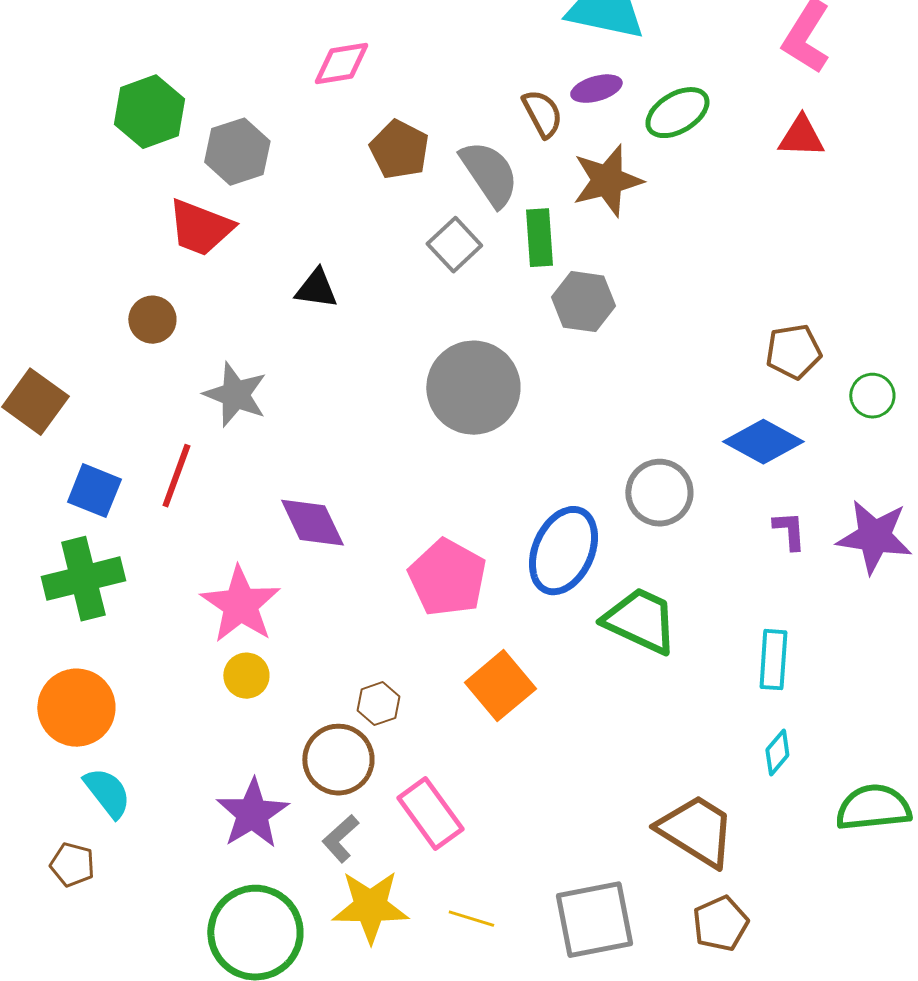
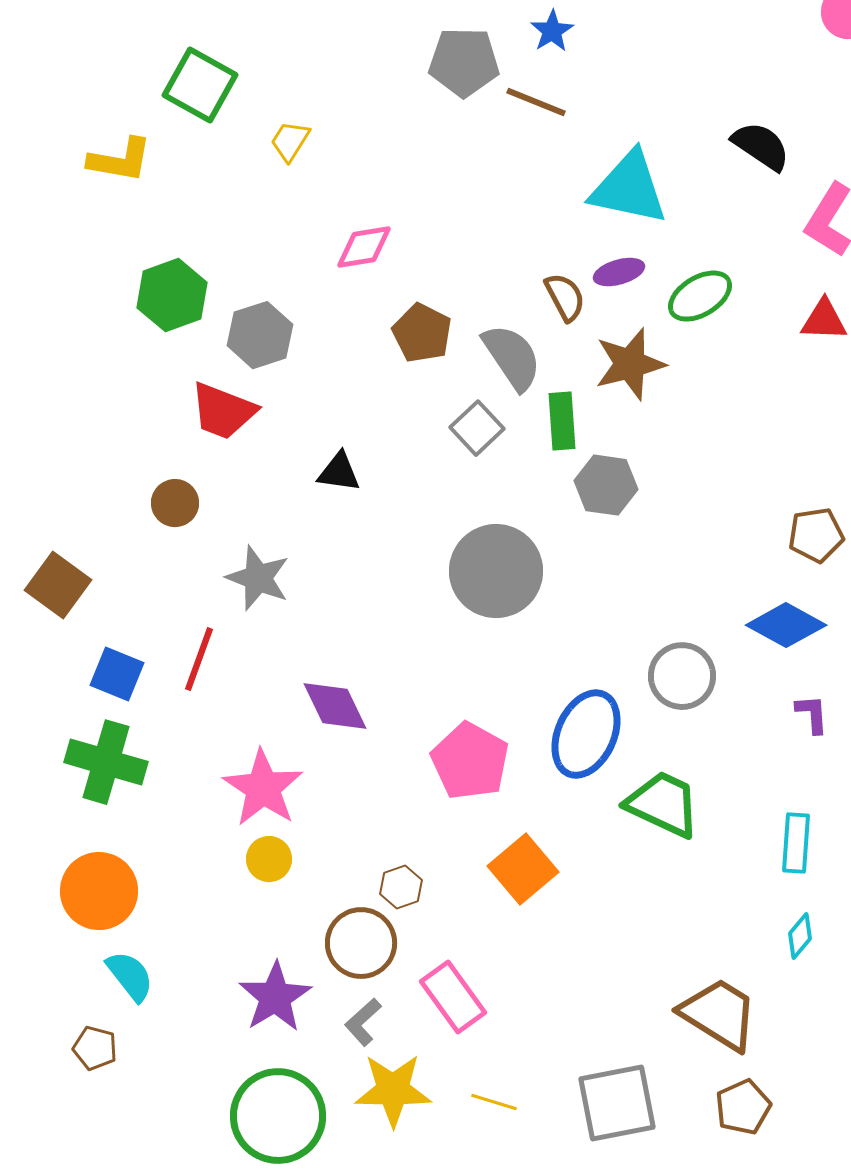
green cross: (83, 579) -> (106, 762), turned 30

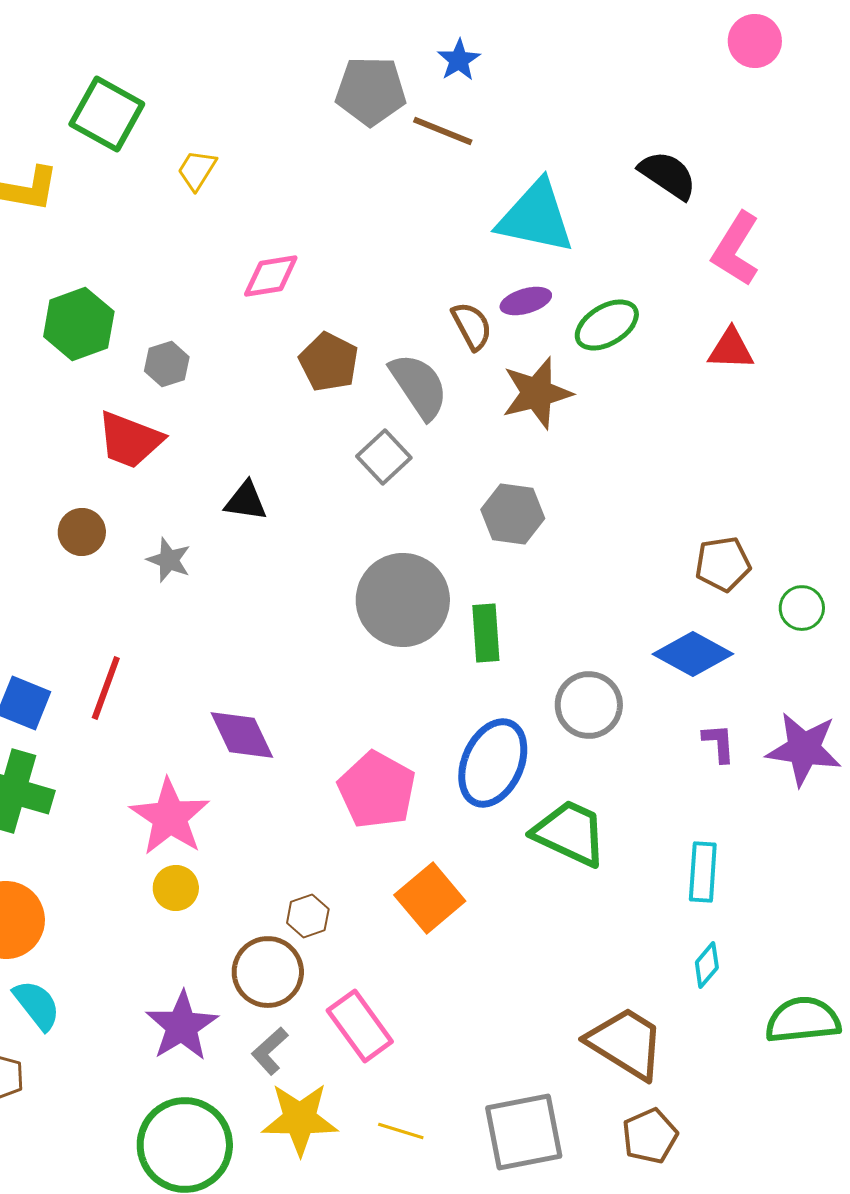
gray hexagon: (260, 335) -> (167, 364), size x0.7
green rectangle: (562, 421) -> (486, 633), moved
gray star: (258, 578) -> (169, 560), moved, size x0.7

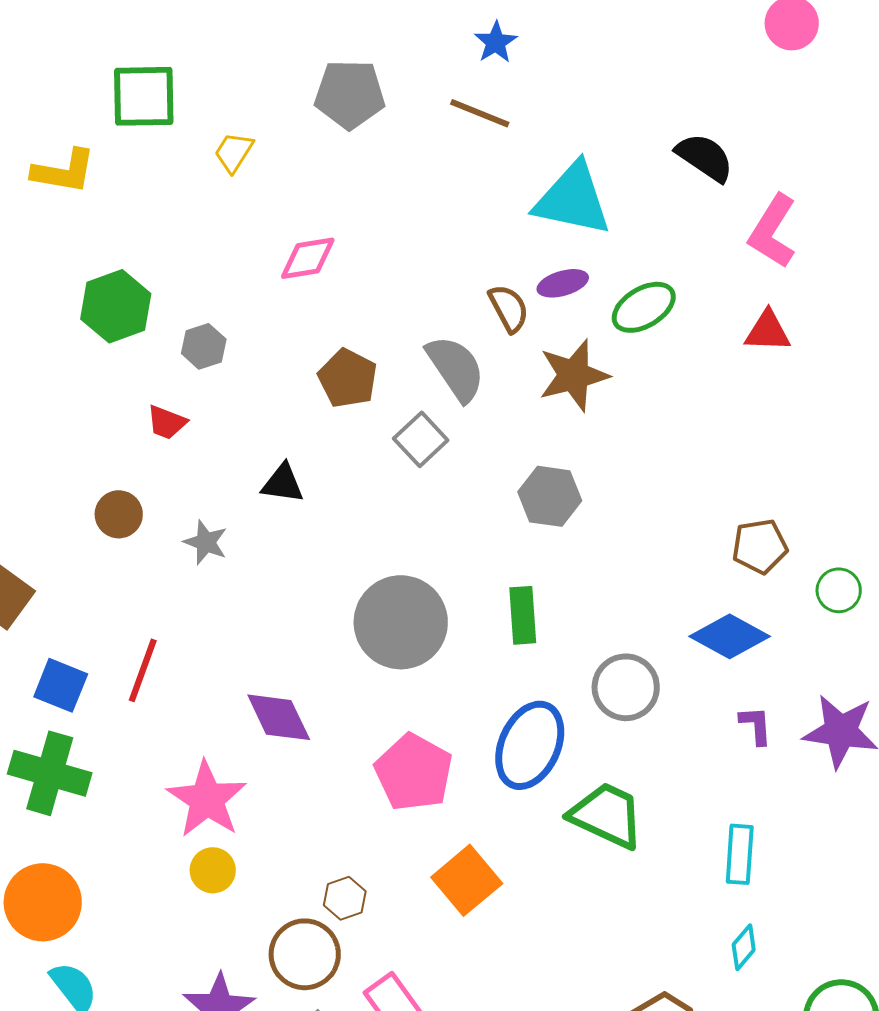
gray pentagon: (371, 91) -> (350, 94), moved
green square: (107, 114) -> (144, 96), turned -30
brown pentagon: (329, 362) -> (348, 378), moved
red trapezoid: (130, 440) -> (167, 422), size x0.6
gray circle: (403, 600) -> (401, 622), moved

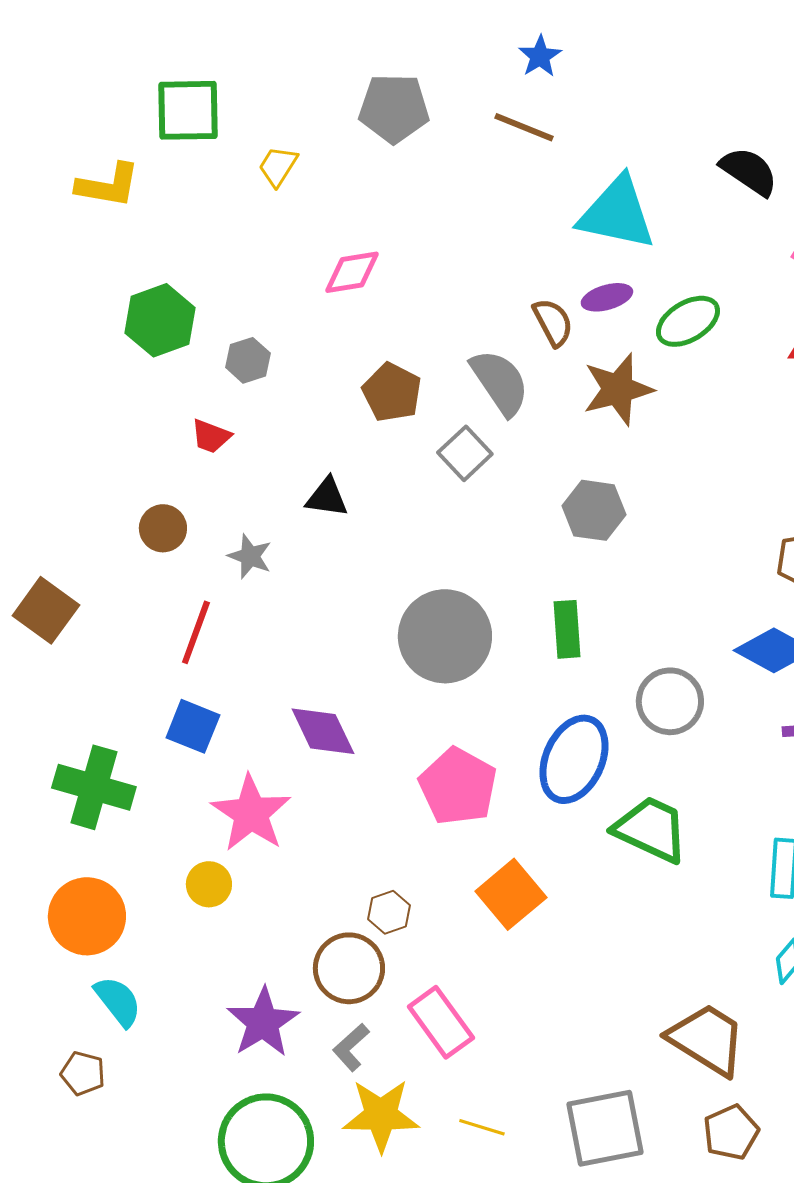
red line: (143, 670) -> (196, 632), moved
blue square: (61, 685) -> (193, 726), moved
yellow circle: (213, 870) -> (209, 884), moved

